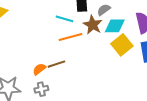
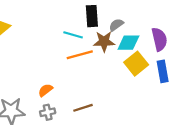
brown star: (93, 25) -> (104, 41), turned -30
brown line: (56, 64) -> (83, 108), moved

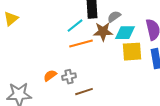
cyan line: (73, 35) -> (75, 26), turned -54
yellow square: (136, 64) -> (132, 52), turned 35
gray cross: (48, 112) -> (69, 77), moved

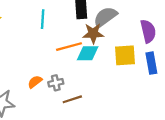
gray semicircle: (114, 17) -> (105, 17), size x1.6
cyan line: (75, 26) -> (43, 19), moved, turned -48
cyan diamond: (125, 33) -> (88, 53), moved

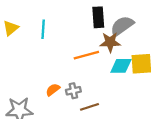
cyan line: (43, 19) -> (43, 29), moved
cyan diamond: (88, 53) -> (121, 66), moved

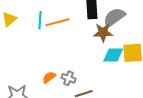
orange line: (86, 55) -> (57, 22), moved
gray cross: (73, 91) -> (68, 78), turned 32

